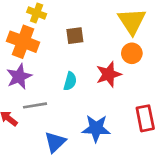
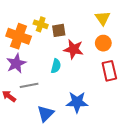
yellow cross: (37, 13) -> (41, 24), moved
yellow triangle: (132, 21) -> (103, 18), size x0.7
red star: (109, 74) -> (74, 49), moved, turned 30
red rectangle: (145, 118) -> (109, 71), moved

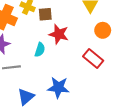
orange circle: (103, 43) -> (103, 30), moved
red rectangle: (109, 71) -> (93, 58), turned -42

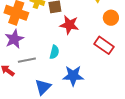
cyan semicircle: (40, 50) -> (54, 52), moved

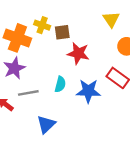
blue star: (73, 76) -> (88, 91), moved

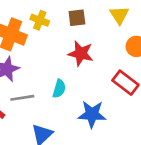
brown square: (62, 32) -> (77, 18), moved
blue star: (88, 91) -> (92, 114), moved

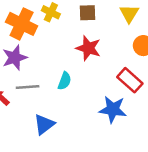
blue star: (92, 114) -> (113, 109), moved

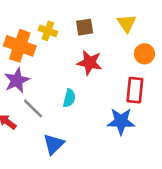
red rectangle: (130, 80) -> (135, 90), turned 60
gray line: (28, 87) -> (33, 108), turned 55

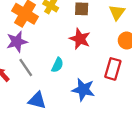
blue star: (121, 121) -> (83, 90), moved
blue triangle: (54, 144) -> (37, 100), turned 48

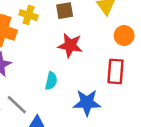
gray line: (26, 68) -> (17, 105), moved

